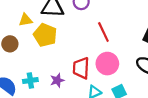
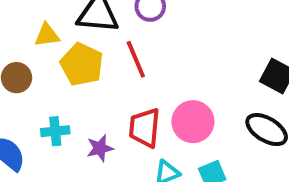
red line: (103, 32) -> (136, 59), moved
cyan cross: (30, 81) -> (55, 131), moved

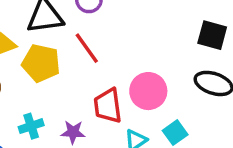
purple star: (100, 148) -> (73, 132), turned 30

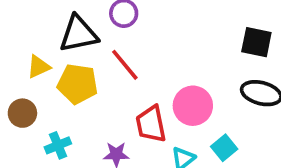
cyan cross: (31, 126) -> (58, 145), moved

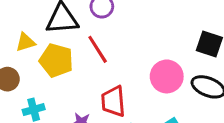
pink circle: (193, 106) -> (167, 76), moved

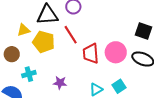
red trapezoid: (113, 101) -> (91, 53), moved

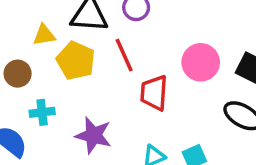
pink circle: (116, 52) -> (201, 62), moved
purple star: (60, 83) -> (93, 135), size x1.5

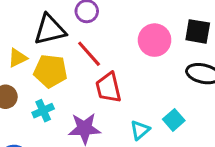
red trapezoid: (154, 93) -> (108, 88), moved
cyan cross: (42, 112) -> (43, 111), moved

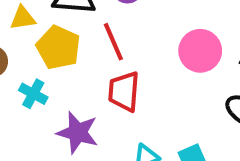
cyan cross: (43, 111) -> (33, 94), turned 35

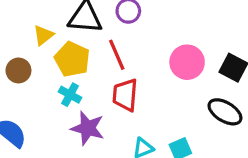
yellow triangle: (23, 18) -> (43, 35), turned -30
cyan cross: (33, 94) -> (70, 95), moved

